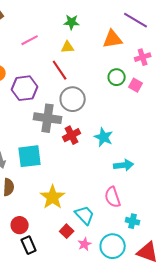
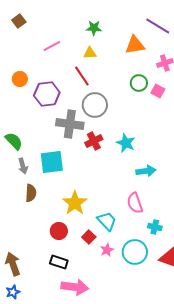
red circle: (20, 225) -> (59, 231), moved
black rectangle: (29, 245) -> (59, 262), moved, turned -48

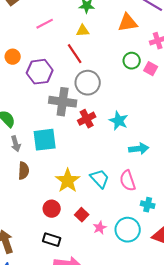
cyan trapezoid: (107, 221) -> (100, 179), moved

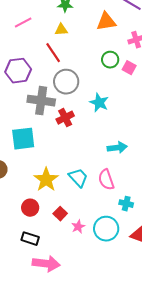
cyan star: (119, 121) -> (99, 103), moved

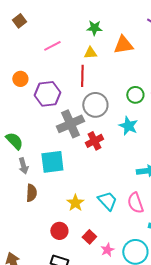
orange triangle: (106, 22) -> (123, 45), moved
red line: (53, 53) -> (82, 76), turned 35
green circle: (110, 60) -> (135, 95), moved
gray cross: (41, 101) -> (70, 124), turned -32
yellow star: (46, 180) -> (75, 203), size x0.7

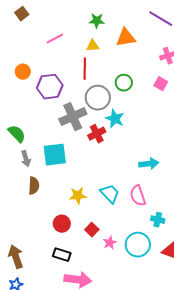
green circle: (135, 95) -> (124, 83), moved
cyan star: (128, 126) -> (115, 119), moved
yellow star: (75, 203) -> (78, 196), turned 30

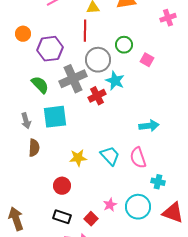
pink square: (161, 84) -> (147, 60), moved
green semicircle: (17, 134) -> (40, 85), moved
red square: (92, 230) -> (91, 219), moved

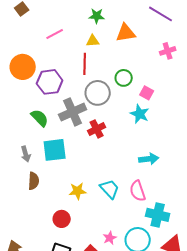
orange circle: (23, 34) -> (23, 67), size x1.6
cyan star: (115, 81) -> (140, 114), moved
cyan cross: (158, 182) -> (158, 215), size x1.6

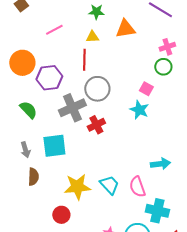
green circle: (124, 78) -> (163, 67), moved
green semicircle: (40, 118) -> (28, 110), moved
cyan arrow: (149, 159) -> (160, 164), moved
yellow star: (78, 191) -> (77, 187), size x1.5

